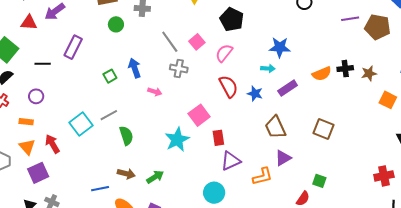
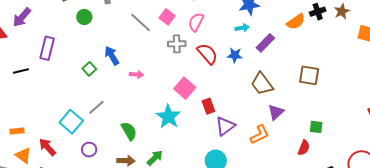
gray cross: (179, 68) -> (177, 44), moved
purple circle: (36, 96) -> (89, 150), moved
green semicircle: (126, 136) -> (129, 131), moved

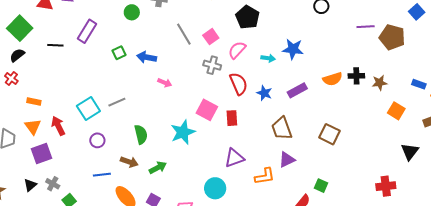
cyan arrow: (242, 28) -> (268, 58), moved
blue arrow: (112, 56) -> (147, 57), turned -66
green square: (89, 69) -> (119, 53), moved
pink square: (185, 88) -> (207, 110), turned -30
red rectangle: (208, 106) -> (232, 118), moved

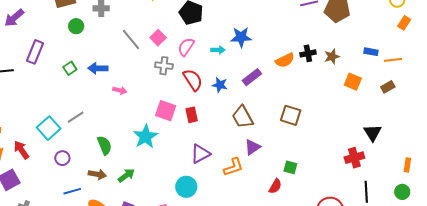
black triangle: (410, 152) -> (373, 133), moved

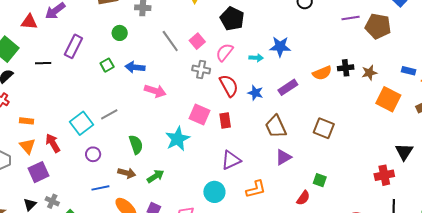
green circle: (76, 26) -> (120, 33), moved
orange square: (353, 82) -> (388, 99), size x1.4
pink arrow: (120, 90) -> (155, 91), size x1.5
orange L-shape: (233, 167) -> (256, 189), moved

